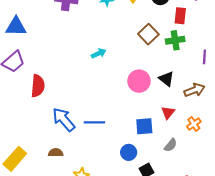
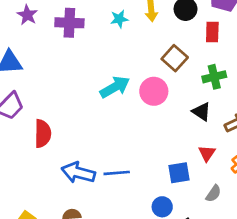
green cross: (175, 40) -> (214, 77), moved
cyan arrow: (99, 53) -> (115, 87), size x1.6
pink circle: (139, 81) -> (154, 91), moved
blue arrow: (64, 120) -> (78, 173), turned -30

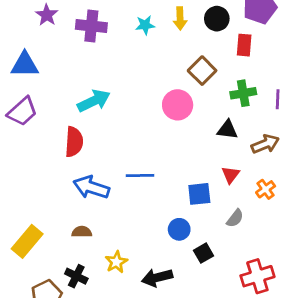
cyan arrow: (115, 87) -> (94, 101), moved
black triangle: (201, 112) -> (227, 130), turned -30
red semicircle: (43, 134) -> (74, 142), moved
blue line: (117, 173) -> (140, 175), moved

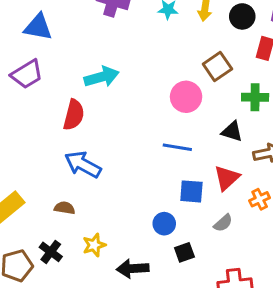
blue line: (140, 175) -> (177, 147), moved
red triangle: (231, 175) -> (227, 178), size x1.4

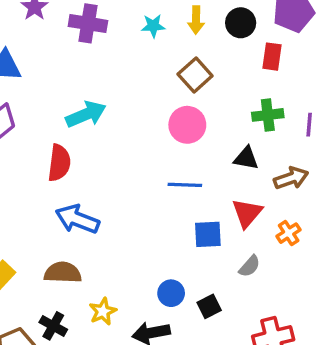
brown square: (217, 67) -> (195, 75), moved
brown semicircle: (65, 208) -> (63, 273), size x1.5
blue circle: (164, 224) -> (171, 293), moved

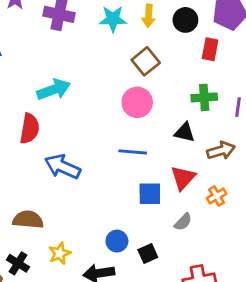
cyan star: (153, 26) -> (113, 19), size x1.4
blue arrow: (77, 219) -> (62, 167), moved

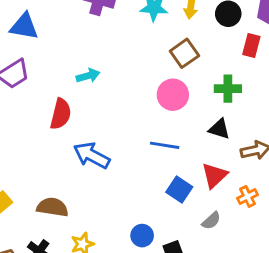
cyan arrow: (54, 90) -> (88, 76), size x0.7
green cross: (204, 97) -> (228, 89), moved
blue square: (150, 194) -> (179, 189), turned 30

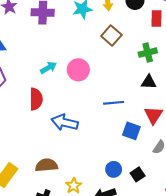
pink circle: (173, 95) -> (78, 70), moved

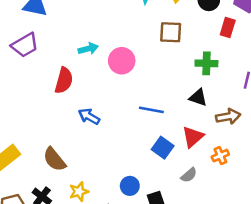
brown square: (111, 36) -> (171, 32), turned 36
blue arrow: (65, 122) -> (89, 116), size x0.7
brown semicircle: (46, 165) -> (54, 159), turned -140

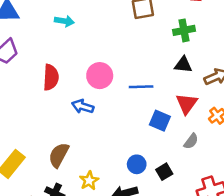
cyan arrow: (88, 49) -> (64, 21), moved, turned 36
pink circle: (122, 61) -> (100, 76), moved
brown semicircle: (54, 159) -> (59, 155), turned 80

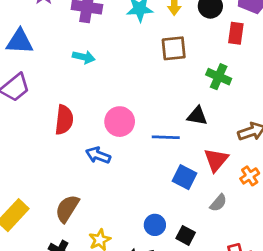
green cross: (184, 30) -> (219, 77), turned 30
black triangle: (183, 65) -> (197, 116), moved
black square: (164, 172) -> (186, 235), turned -35

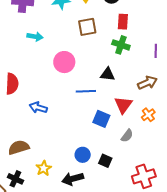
red rectangle: (236, 33) -> (123, 22), moved
cyan arrow: (84, 57) -> (35, 37), moved
pink circle: (120, 122) -> (64, 62), moved
brown semicircle: (67, 209) -> (19, 147), turned 45

